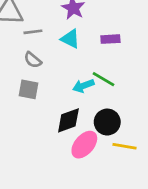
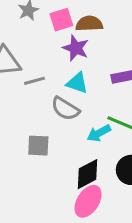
gray semicircle: (33, 60) -> (65, 109), moved, size x1.4
pink ellipse: (84, 145) -> (88, 201), moved

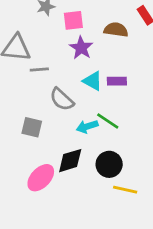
brown semicircle: (89, 24) -> (116, 30), moved
cyan triangle: (77, 83) -> (93, 81), moved
pink ellipse: (88, 201) -> (41, 178), moved

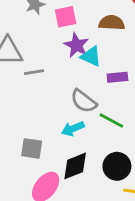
cyan triangle: (93, 81) -> (91, 56), moved
gray semicircle: (62, 99) -> (84, 101), moved
gray square: (32, 127) -> (32, 148), moved
cyan arrow: (87, 127) -> (73, 129), moved

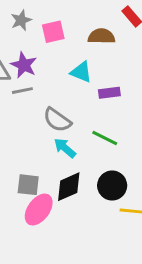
purple star: (76, 45) -> (24, 65), moved
gray semicircle: (84, 101) -> (57, 120), moved
cyan arrow: (73, 129) -> (65, 148), turned 65
gray square: (32, 148) -> (28, 185), moved

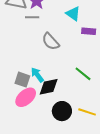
green line: (105, 138) -> (83, 74), moved
cyan arrow: (65, 148) -> (37, 75), moved
black circle: (112, 186) -> (62, 111), moved

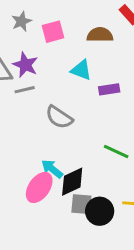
gray square: (22, 80) -> (81, 204), moved
pink ellipse: (26, 97) -> (39, 187), moved

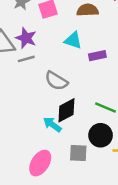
black diamond: (72, 182) -> (66, 110), moved
pink ellipse: (39, 187) -> (40, 163), moved
black circle: (100, 211) -> (101, 135), moved

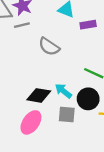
black diamond: (66, 110) -> (39, 95), moved, turned 35
cyan arrow: (52, 124) -> (63, 91), moved

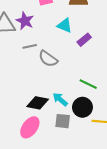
gray line: (22, 25) -> (30, 46), moved
purple rectangle: (88, 25) -> (84, 40), turned -32

